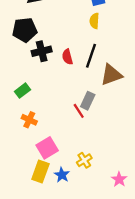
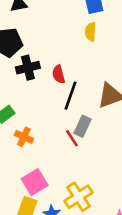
black line: (91, 56) -> (71, 96), moved
orange cross: (29, 120) -> (24, 137), moved
yellow cross: (84, 160) -> (78, 197), size x1.5

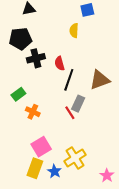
yellow semicircle: (90, 32) -> (74, 30), moved

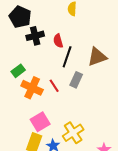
black pentagon: (20, 39) -> (20, 17), turned 30
orange cross: (33, 112) -> (32, 88), size x1.5
red line: (70, 113) -> (54, 86), moved

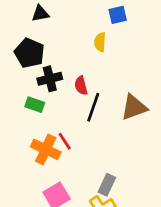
green rectangle: (18, 71) -> (35, 105), moved, turned 56
gray rectangle: (76, 80) -> (107, 185), moved
red line: (54, 86) -> (65, 141), moved

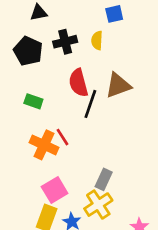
black cross: (50, 79) -> (65, 42), moved
red semicircle: (81, 86) -> (78, 83), size x1.5
brown triangle: (134, 107) -> (118, 85), moved

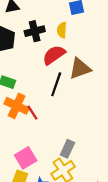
red semicircle: (78, 83) -> (54, 55), moved, turned 70
orange cross: (44, 145) -> (17, 106), moved

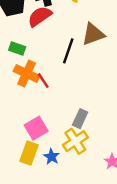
red semicircle: (54, 55) -> (40, 16), moved

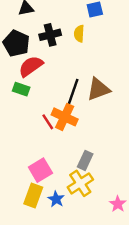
red semicircle: (40, 16) -> (31, 66), moved
brown triangle: (93, 34) -> (98, 89), moved
orange cross: (27, 73) -> (65, 117), moved

